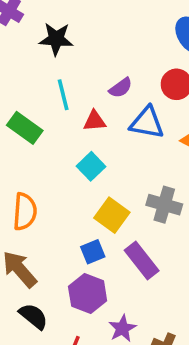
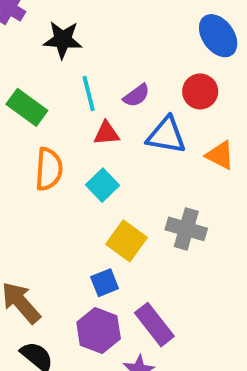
cyan line: (63, 95) -> (89, 93), moved
green rectangle: (25, 128) -> (27, 107), moved
orange semicircle: (25, 212) -> (49, 169), moved
purple rectangle: (142, 260) -> (154, 325), moved

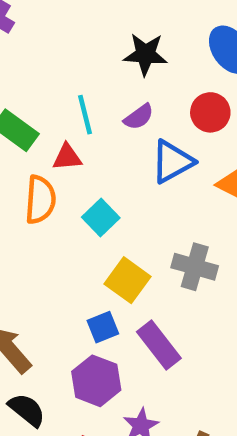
black star: (63, 40) -> (145, 54), moved
red triangle: (107, 133) -> (67, 157), moved
blue triangle: (166, 135) -> (172, 162), turned -39
purple rectangle: (154, 325) -> (159, 345), moved

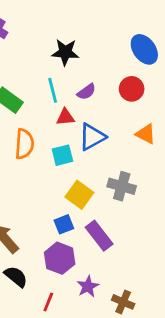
black star: (145, 54) -> (65, 52), moved
red triangle: (67, 157) -> (65, 117), moved
blue triangle: (172, 162) -> (92, 137), moved
cyan square: (101, 218) -> (62, 155), turned 30

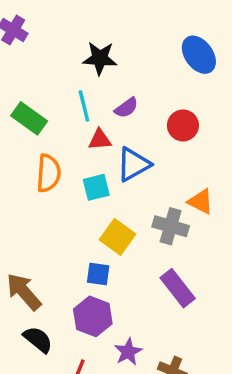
red circle: (132, 89) -> (183, 125), moved
orange triangle: (146, 134) -> (201, 202), moved
blue square: (64, 224) -> (98, 274), turned 30
purple rectangle: (99, 236) -> (178, 288), moved

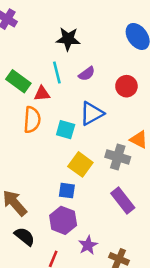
red triangle: (100, 140) -> (42, 94), moved
cyan square: (96, 187) -> (66, 130), turned 30

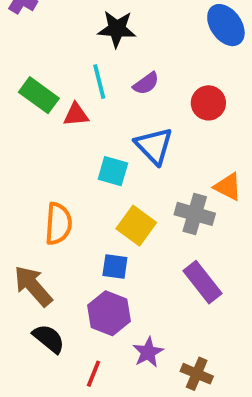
blue triangle: (92, 113) -> (154, 146), turned -45
orange semicircle: (32, 120) -> (58, 224), moved

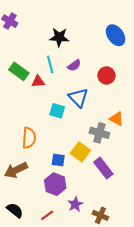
yellow square: (136, 226) -> (80, 152), moved
brown arrow: (33, 286) -> (16, 170), turned -75
black semicircle: (49, 339) -> (15, 210), moved
red line: (93, 374) -> (47, 215), turned 32

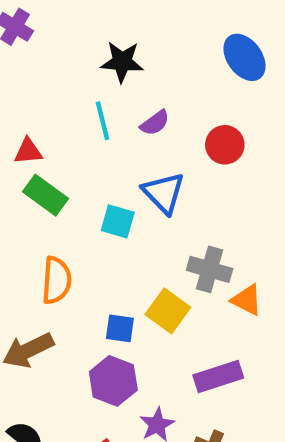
green rectangle: (19, 71) -> (46, 195), moved
red triangle: (38, 82) -> (28, 151), moved
orange triangle: (117, 119) -> (247, 300), moved
purple rectangle: (103, 168) -> (218, 377), moved, turned -70

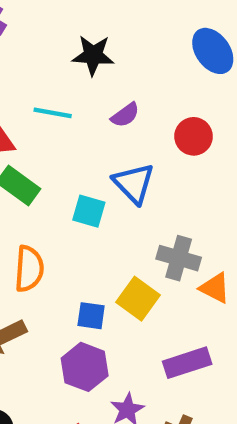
cyan line: (102, 121) -> (53, 113), moved, turned -66

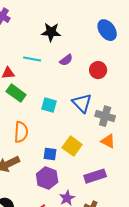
blue triangle: (134, 183) -> (82, 103), moved
gray cross: (179, 258) -> (105, 116), moved

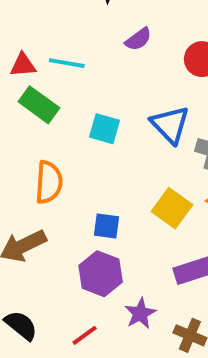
cyan line: (32, 59) -> (67, 63), moved
yellow square: (72, 146) -> (172, 208), moved

